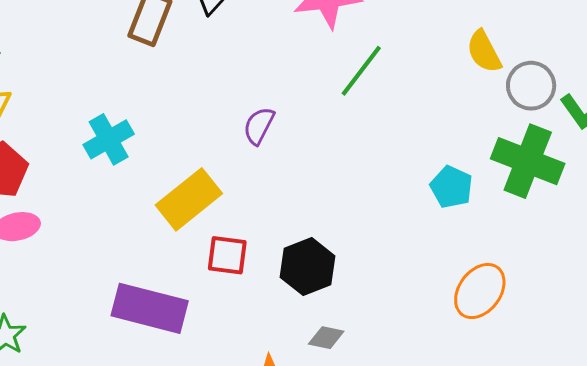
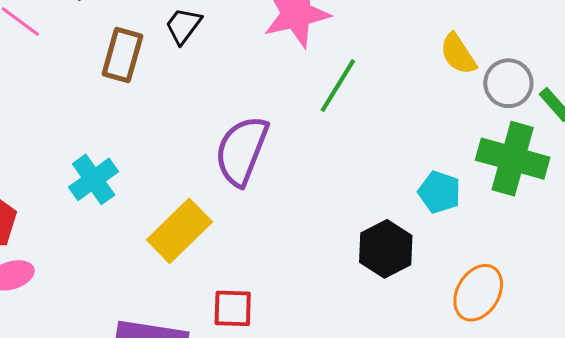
purple semicircle: (259, 126) -> (242, 151), size x1.8
red square: (227, 255) -> (233, 308), moved
black hexagon: (307, 267) -> (386, 249), moved

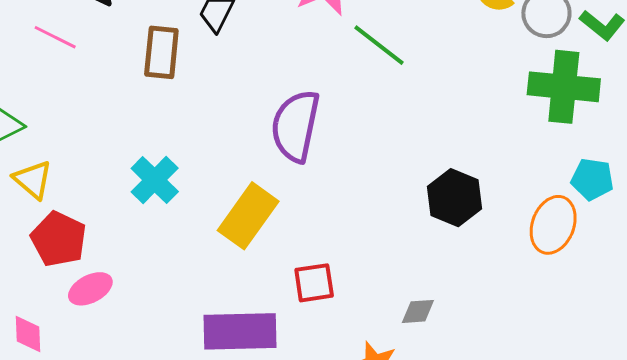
green line: (338, 86) -> (379, 45), turned -74
cyan pentagon: (439, 192) -> (592, 179), moved

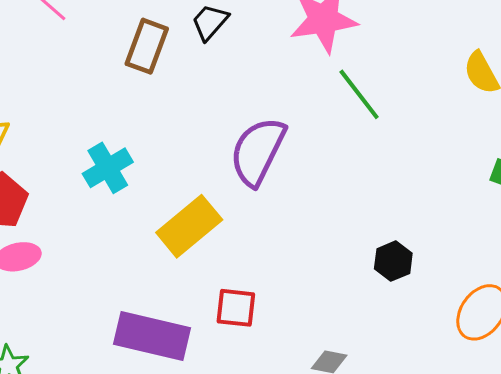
black hexagon: (454, 198) -> (393, 261), size x0.7

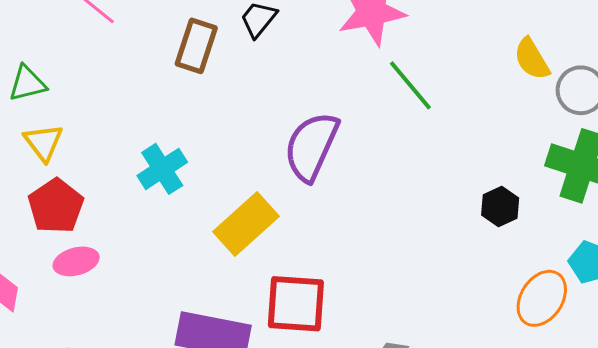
black hexagon: (393, 261) -> (500, 206), moved
red square: (236, 308) -> (296, 304), size x1.5

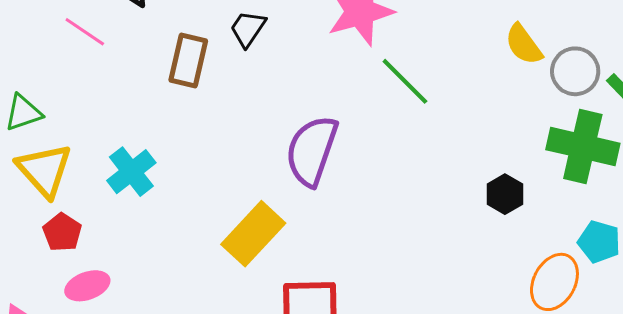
yellow triangle: (43, 142) -> (44, 170), size x1.4
cyan cross: (162, 169) -> (131, 172), moved
red pentagon: (56, 206) -> (62, 232), size x0.7

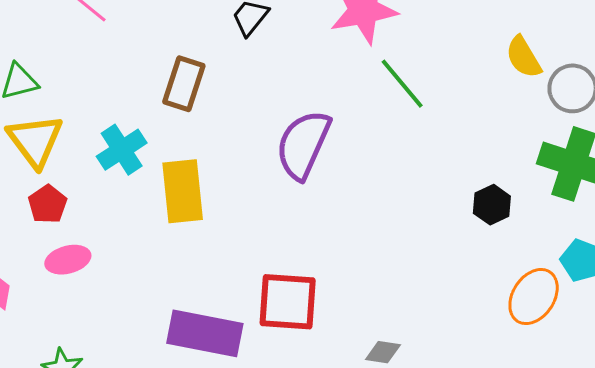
brown rectangle: (188, 61) -> (184, 84), moved
yellow rectangle: (253, 234) -> (183, 191), moved, turned -54

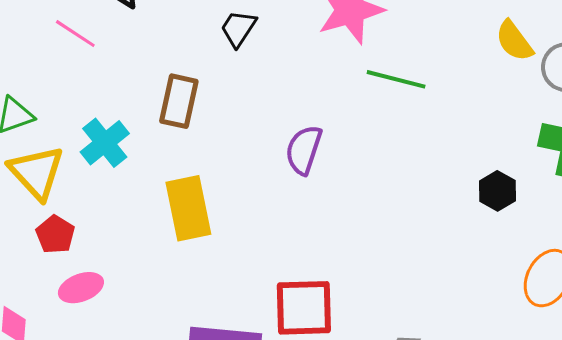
green line: (402, 84) -> (396, 79), turned -30
purple semicircle: (303, 145) -> (304, 150), size x0.7
cyan cross: (122, 150) -> (105, 143), moved

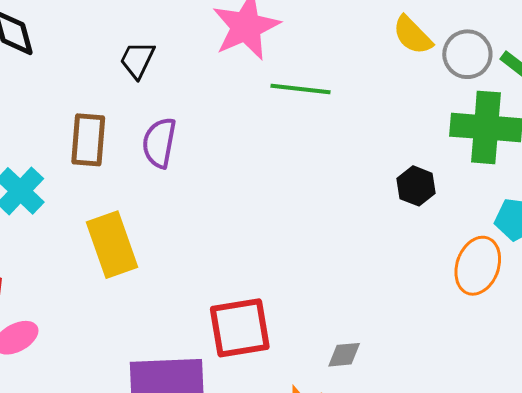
purple semicircle: (304, 150) -> (159, 143), moved

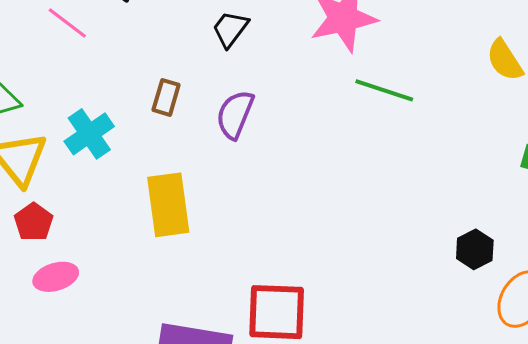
brown rectangle: (88, 140) -> (166, 97), size x0.7
black hexagon: (416, 186) -> (475, 249), moved

